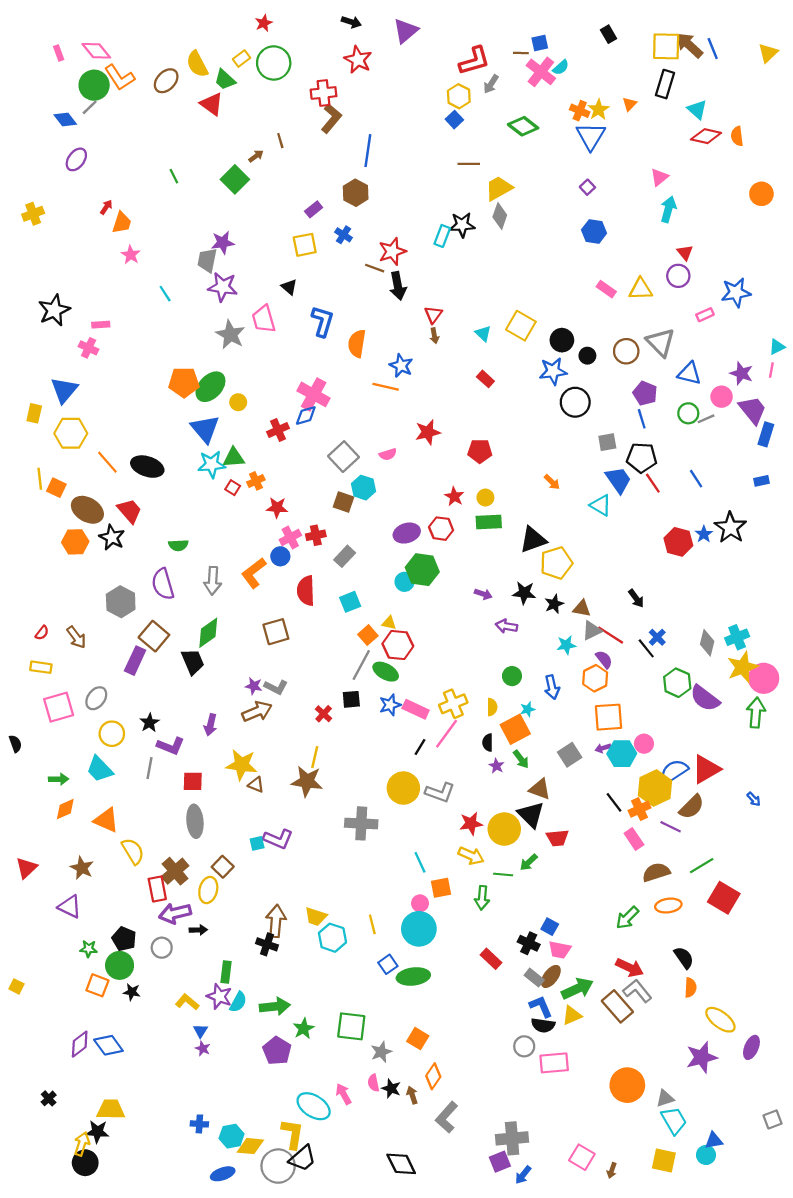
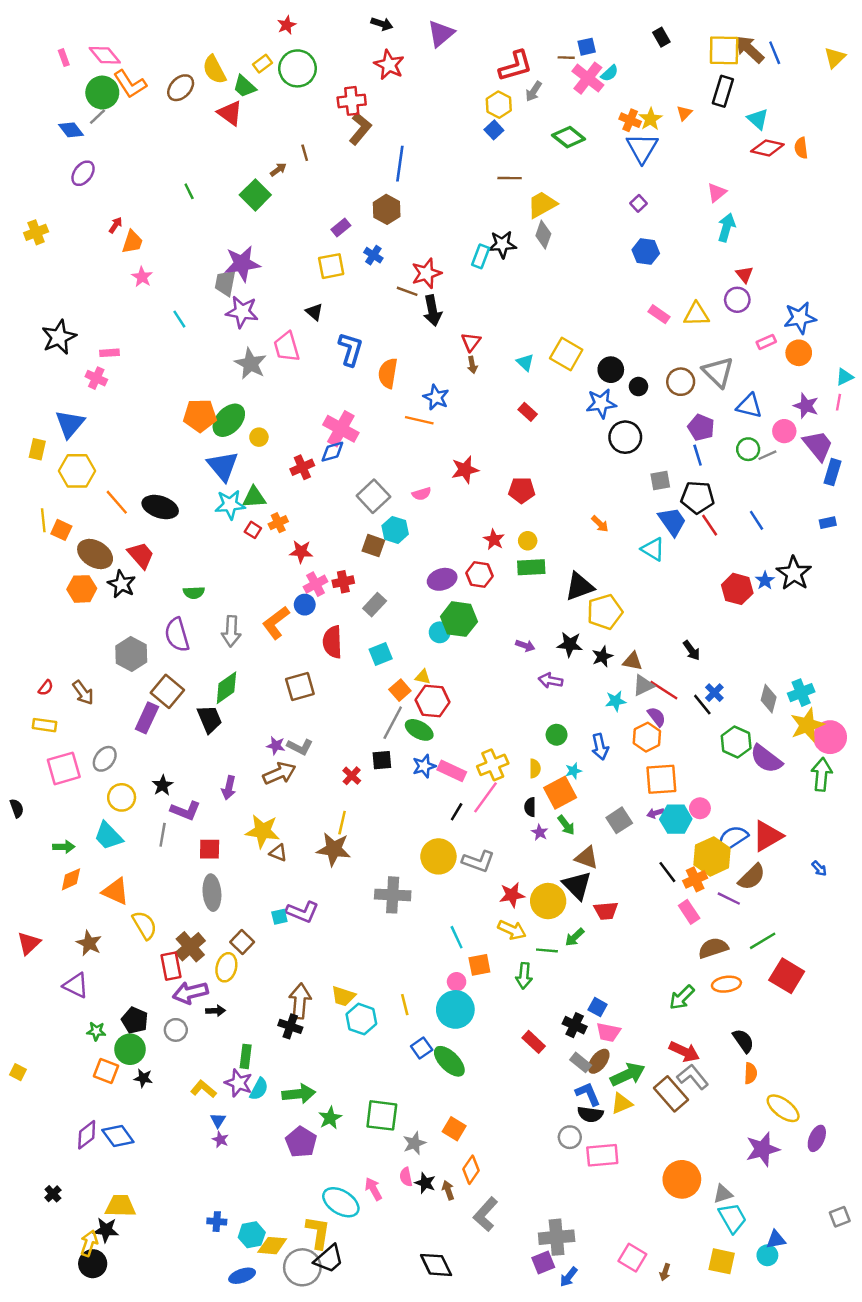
orange circle: (761, 194) -> (799, 353), moved
purple star: (223, 243) -> (242, 264), size x1.4
green ellipse: (413, 976) -> (449, 1061), turned 52

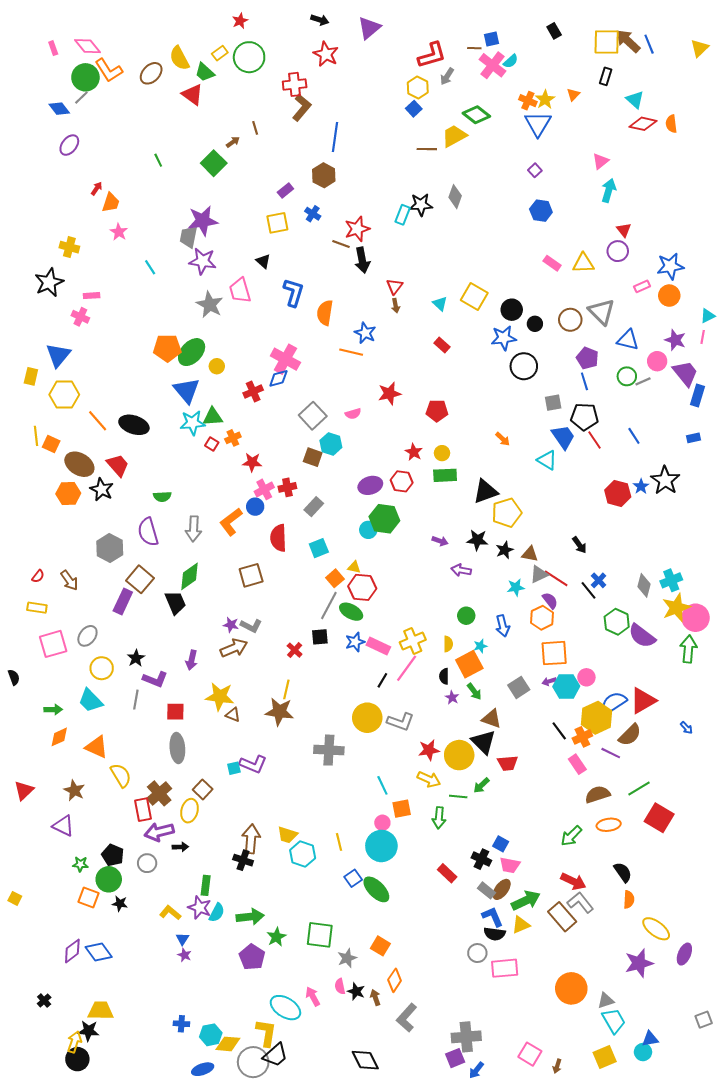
black rectangle: (723, 91) -> (606, 76), size x0.7
yellow trapezoid: (542, 205) -> (454, 136), moved
yellow cross: (36, 232) -> (69, 247), moved, turned 36
yellow square: (722, 1261) -> (605, 1057), turned -35

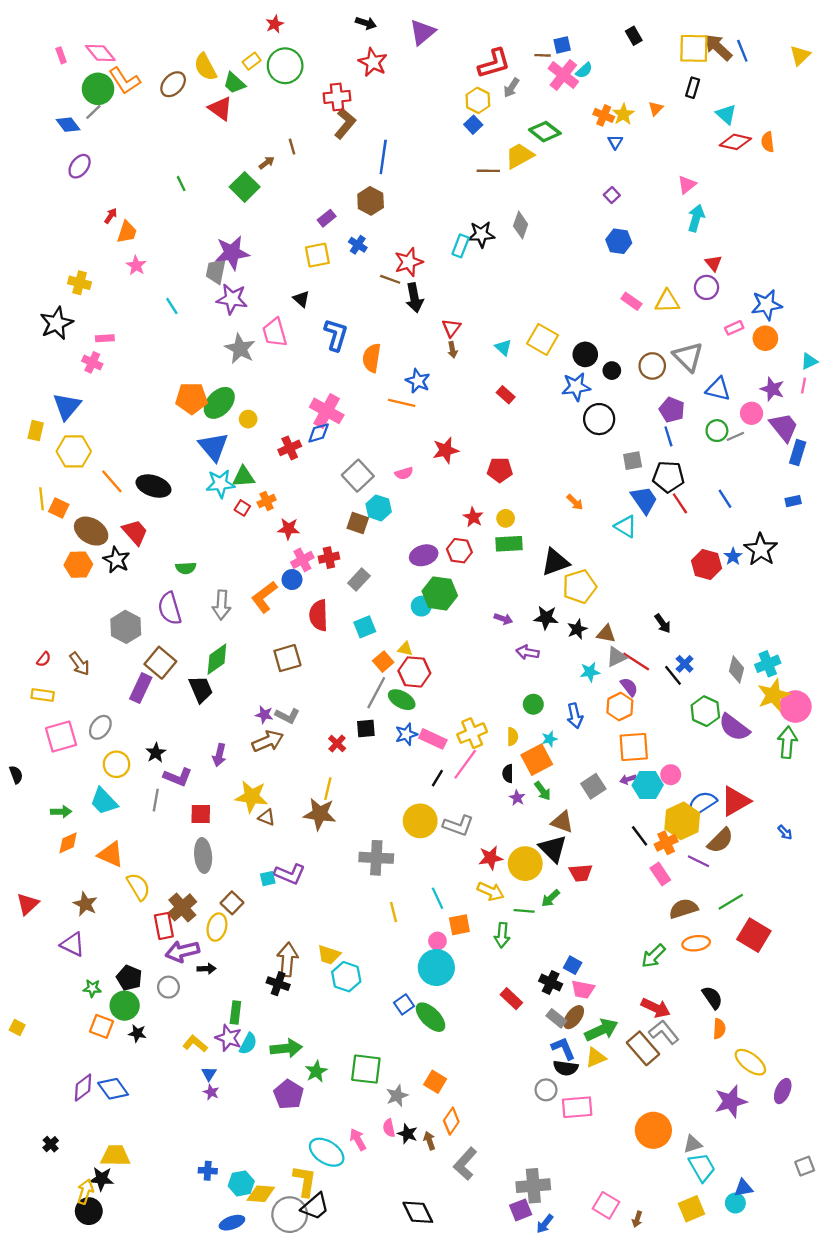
blue triangle: (538, 124) -> (615, 142), size x0.5
yellow line: (339, 842) -> (394, 912), moved

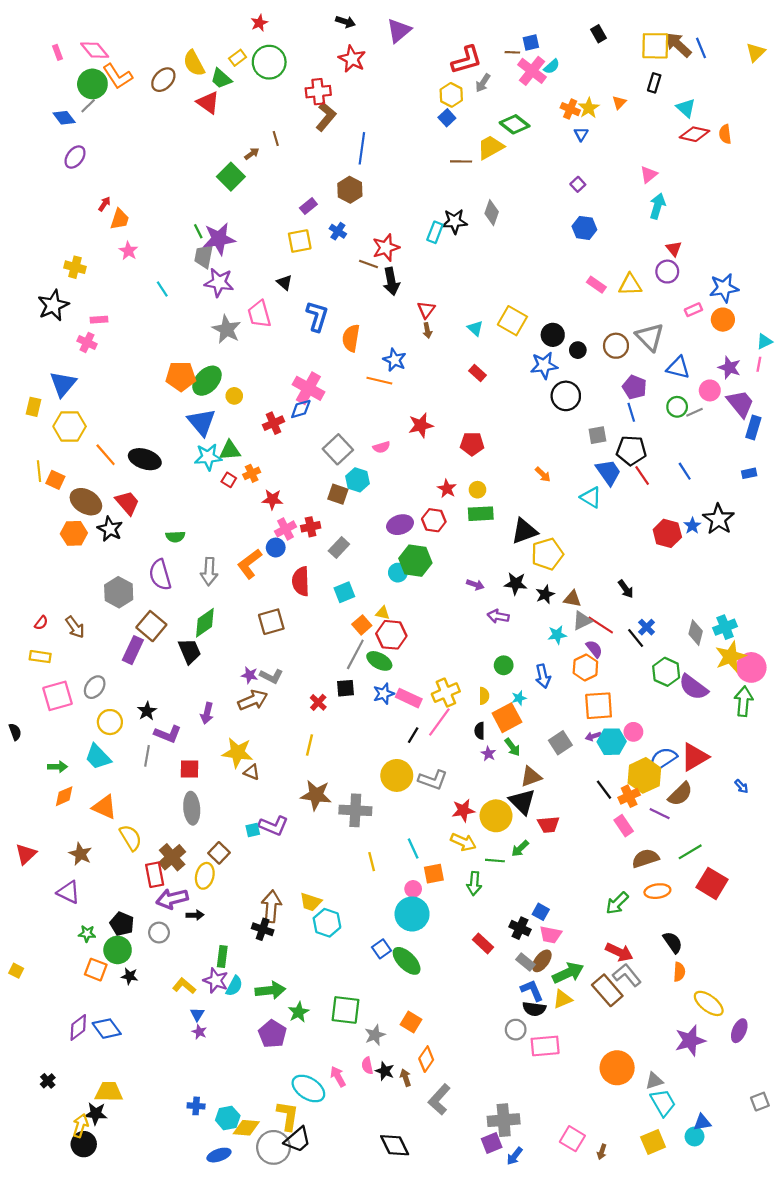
green line: (181, 184) -> (198, 231), moved
brown star: (320, 814) -> (316, 795), moved
brown triangle: (562, 822) -> (531, 777), turned -40

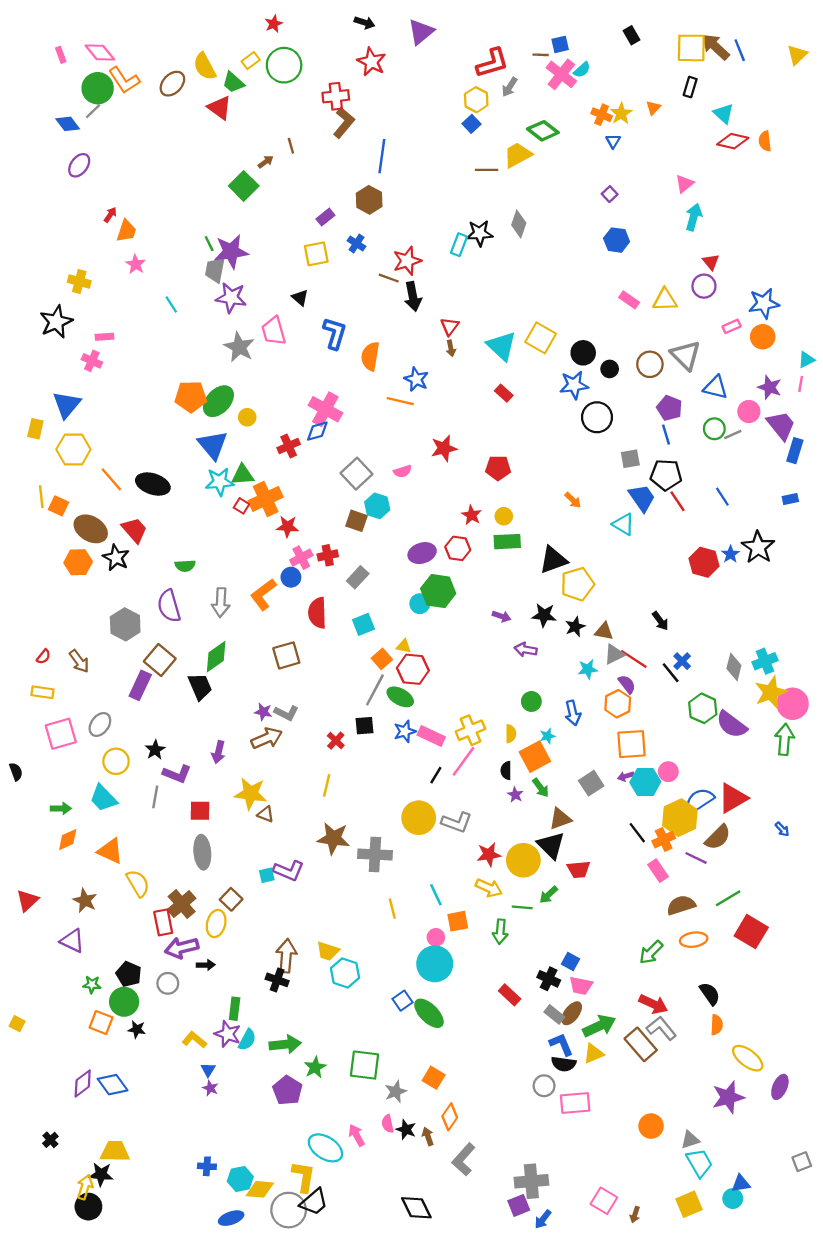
cyan triangle: (475, 328) -> (501, 346), size x1.8
orange cross: (252, 473) -> (266, 499), size x1.8
orange circle: (617, 1068) -> (651, 1126), size x0.7

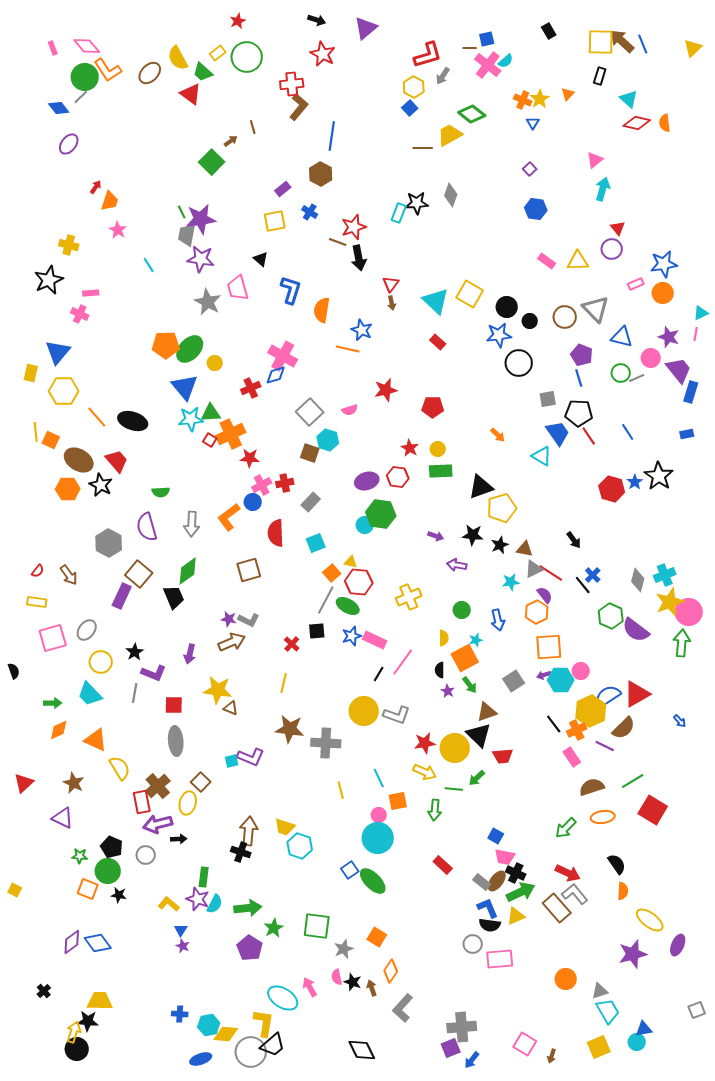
yellow cross: (470, 730) -> (409, 597), moved
black cross: (549, 979) -> (516, 873), moved

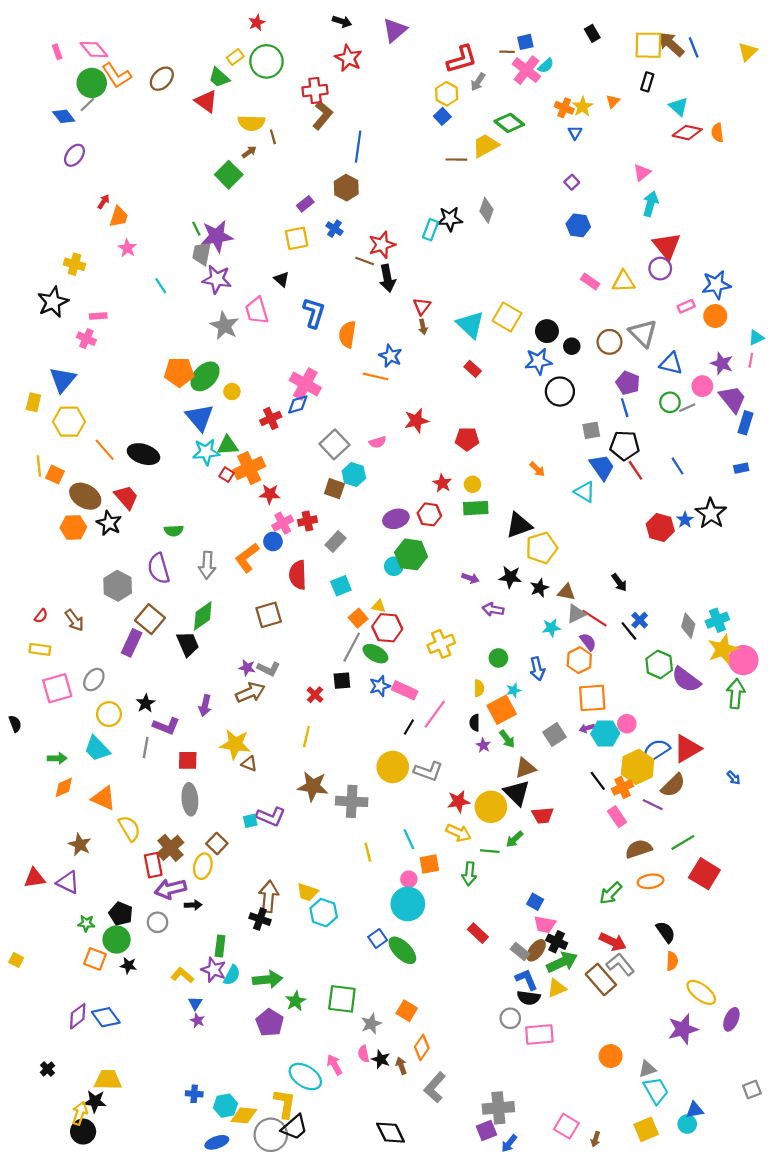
yellow semicircle: (178, 58) -> (251, 123), moved, turned -60
red triangle: (618, 228) -> (667, 246), size x1.8
red triangle: (24, 783) -> (35, 878), moved, turned 35

